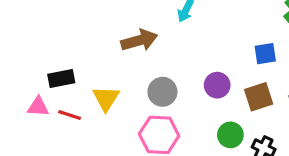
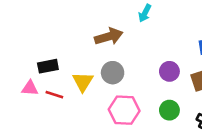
gray circle: (162, 92) -> (113, 73), moved
green circle: (230, 135) -> (169, 110), moved

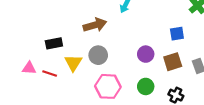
black rectangle: (48, 66) -> (54, 43), moved

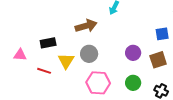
pink triangle: (29, 68) -> (20, 55), moved

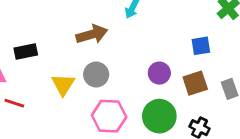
black rectangle: (48, 43) -> (26, 52), moved
red line: (44, 71) -> (14, 103), moved
green circle: (133, 83) -> (159, 116), size x1.5

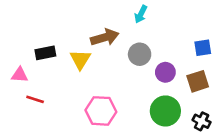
gray circle: (96, 74) -> (140, 54), moved
yellow triangle: (63, 85) -> (80, 59), moved
pink hexagon: (109, 116) -> (101, 111), moved

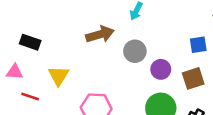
black rectangle: (45, 53) -> (30, 42), moved, turned 30
yellow triangle: (80, 59) -> (59, 76), moved

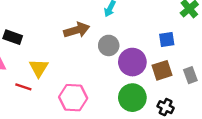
purple circle: (161, 69) -> (132, 62), size x1.5
red line: (30, 97) -> (23, 87), moved

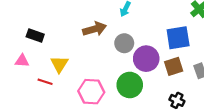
blue square: (167, 40) -> (178, 38), size x1.6
green circle: (132, 98) -> (130, 85), moved

